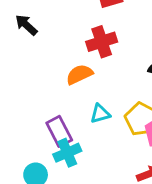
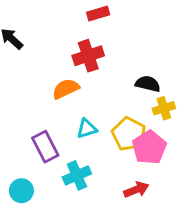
cyan cross: (67, 153) -> (77, 175), moved

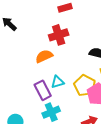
purple rectangle: (45, 147) -> (43, 90), moved

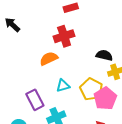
purple rectangle: (43, 90) -> (35, 100), moved

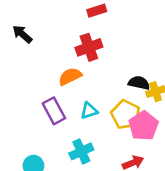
black semicircle: (104, 55) -> (139, 83), moved
purple rectangle: (35, 100) -> (54, 111), moved

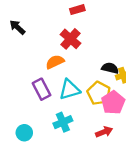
red cross: (89, 47) -> (71, 39), turned -30
cyan triangle: (89, 111) -> (70, 90), size x1.5

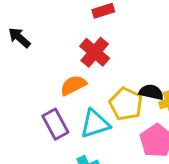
yellow pentagon: (99, 93) -> (126, 104), moved

